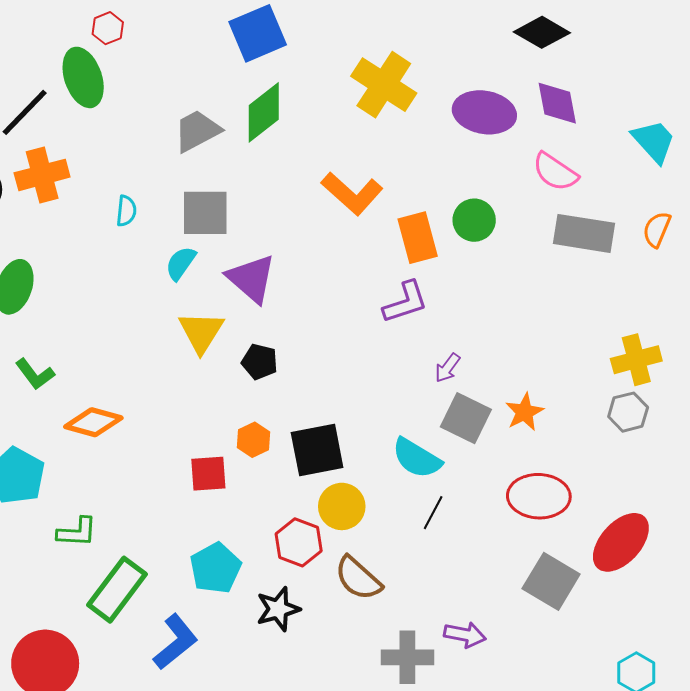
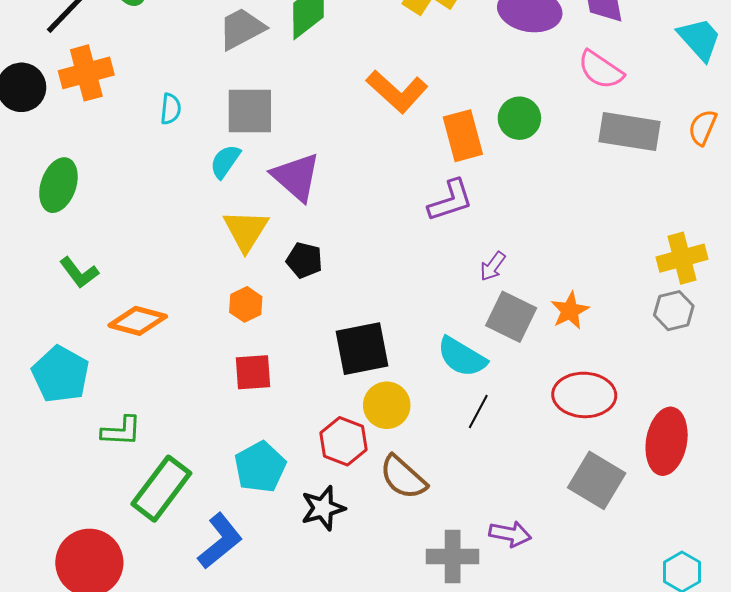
orange hexagon: (253, 440) -> (246, 304), moved
red ellipse: (621, 542) -> (667, 441), turned -32

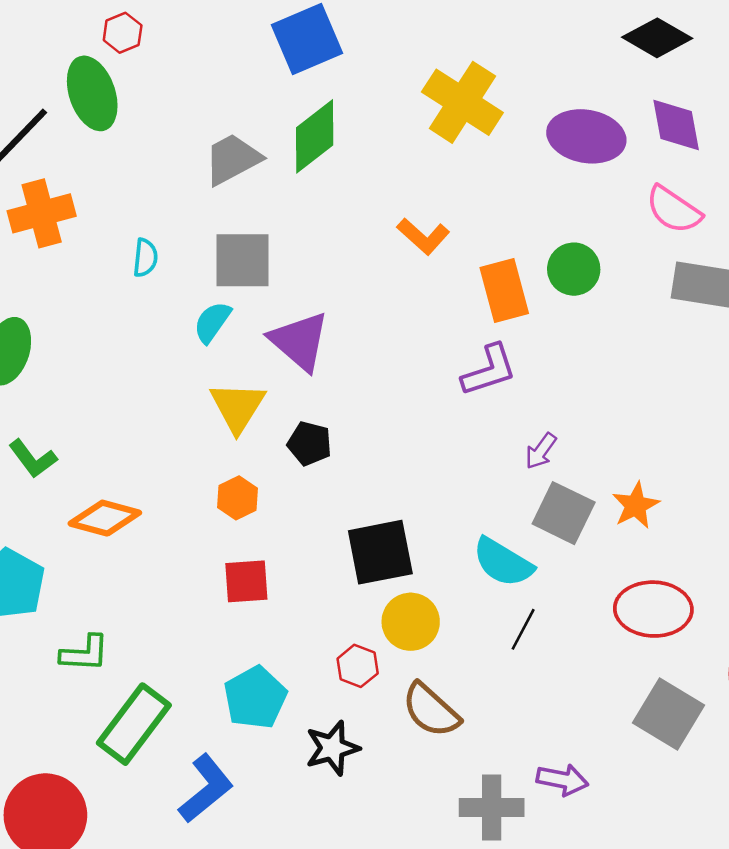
orange L-shape: (397, 91) -> (423, 236), size x0.7
red hexagon: (343, 441) -> (358, 666), size x0.7

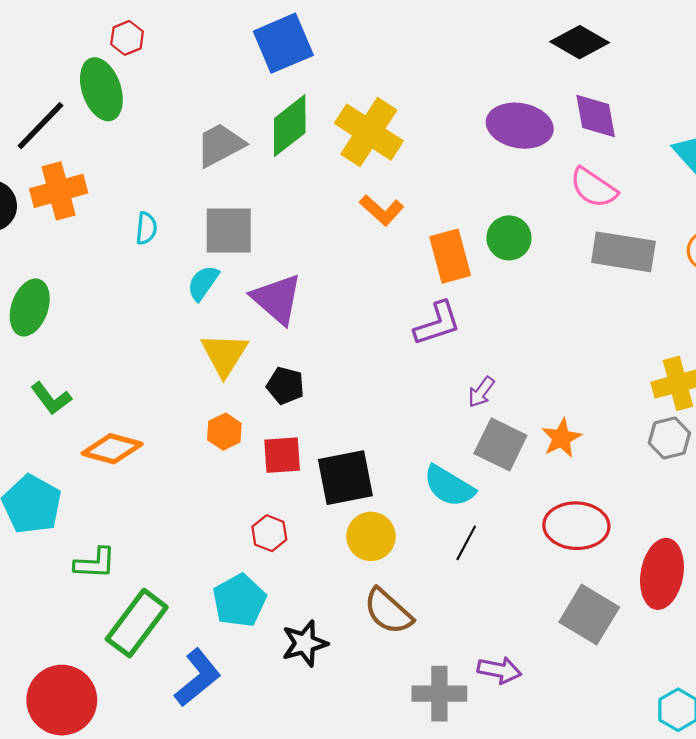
yellow cross: (462, 102) -> (369, 132), moved
red square: (246, 581) -> (282, 455), moved
red hexagon: (358, 666) -> (269, 533), moved

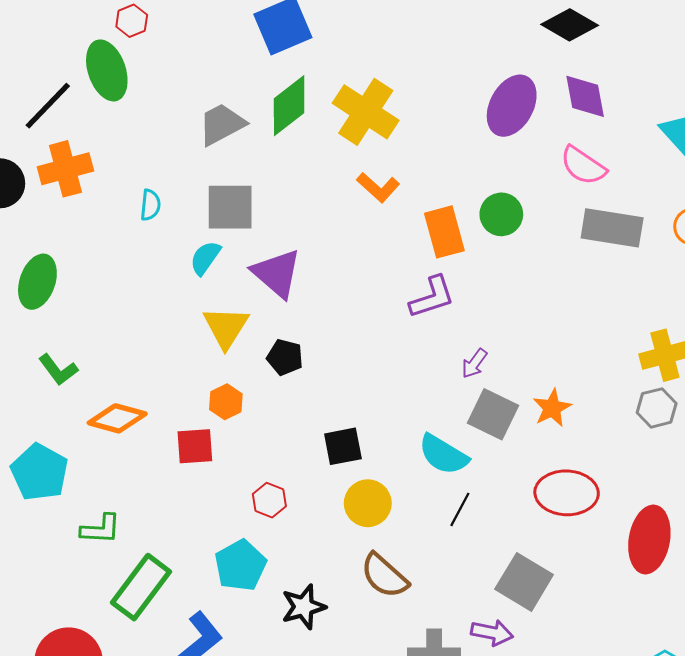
purple ellipse: (520, 126) -> (512, 106), turned -72
red square: (282, 455) -> (195, 446), moved
black square: (345, 478) -> (343, 446), size x0.7
gray square: (589, 615) -> (524, 582), moved

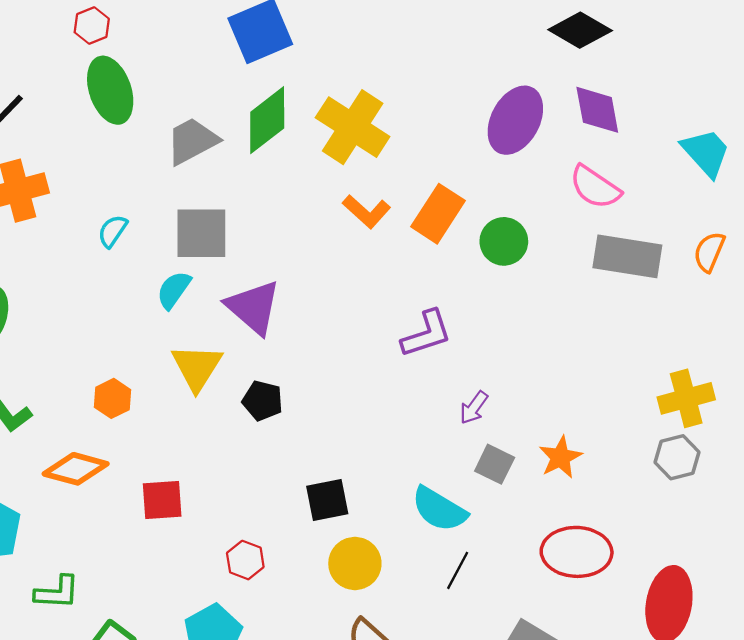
green ellipse: (107, 70) -> (110, 90), moved
cyan semicircle: (150, 205) -> (113, 231), turned -152
orange rectangle: (444, 232) -> (438, 214), moved, turned 48
orange hexagon: (226, 402) -> (113, 398), moved
gray square: (493, 414) -> (495, 464), size x0.7

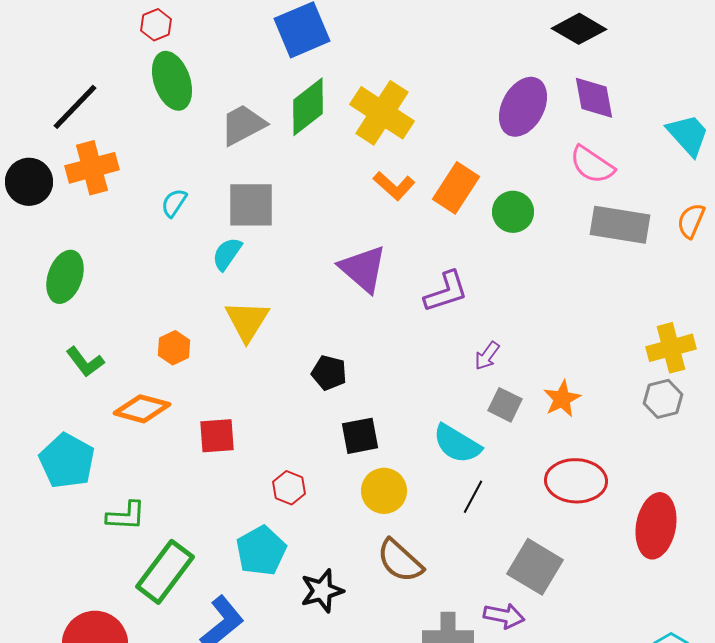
purple triangle: (253, 307) -> (363, 269), moved
black pentagon: (263, 401) -> (329, 373), moved

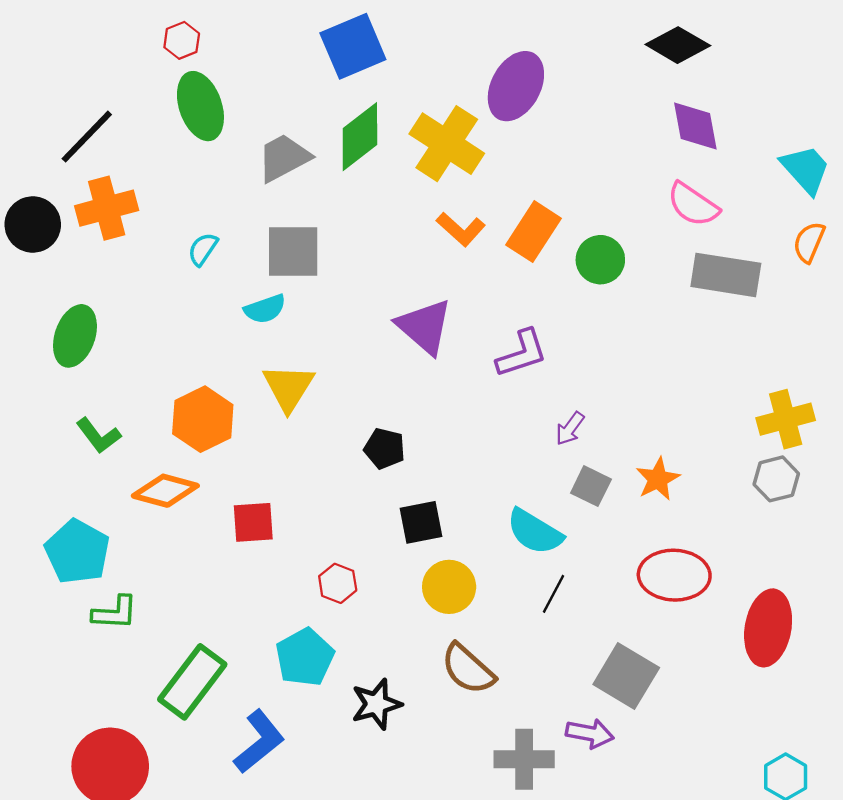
purple ellipse: (523, 107) -> (516, 86), moved
orange semicircle: (691, 221) -> (809, 242), moved
cyan semicircle: (227, 254) -> (265, 309), turned -144
orange hexagon: (174, 348) -> (203, 419), size x1.6
green L-shape: (126, 516) -> (115, 613), moved

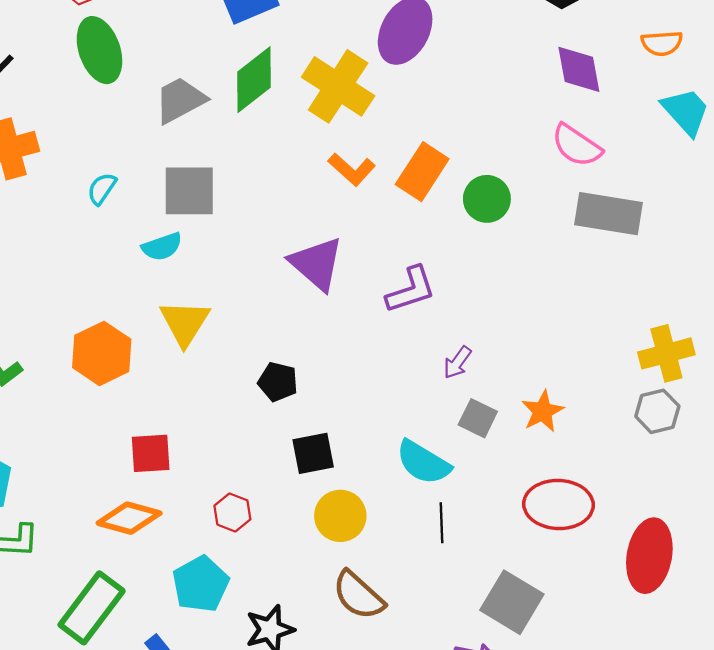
orange semicircle: (809, 242) -> (662, 43), moved, turned -117
orange diamond: (165, 491) -> (129, 518), moved
black line: (553, 594) -> (441, 523), turned -30

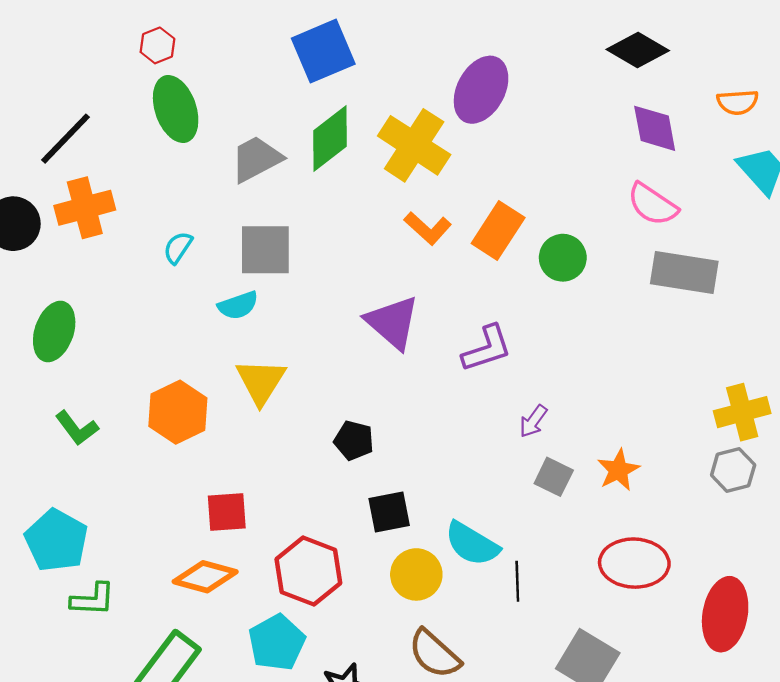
cyan semicircle: (423, 462) -> (472, 544), moved
red hexagon: (232, 512) -> (308, 571), size x1.8

